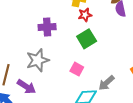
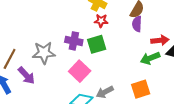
purple cross: (47, 27) -> (74, 41), moved
pink square: (77, 69) -> (80, 71), size x1.5

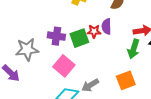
red star: (101, 21) -> (94, 31), moved
purple semicircle: (137, 24) -> (106, 26), moved
green arrow: (150, 58) -> (134, 49), turned -48

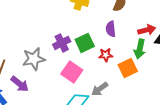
red star: (94, 31) -> (106, 55), moved
purple cross: (56, 36) -> (62, 43), turned -30
orange square: (126, 80) -> (128, 68), moved

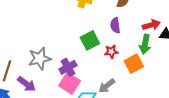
purple cross: (62, 43) -> (68, 67), moved
pink square: (72, 72) -> (70, 83), moved

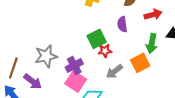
red arrow: (151, 25) -> (153, 15), moved
red star: (111, 52) -> (105, 51), moved
gray arrow: (107, 86) -> (114, 71), moved

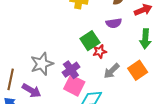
purple semicircle: (122, 24) -> (114, 23), turned -84
orange square: (140, 63) -> (138, 70), moved

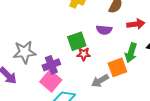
orange square: (138, 70) -> (117, 67), moved
gray arrow: (112, 71) -> (100, 81), moved

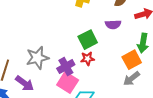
red star: (84, 54) -> (88, 59), moved
gray arrow: (100, 81) -> (131, 79), moved

